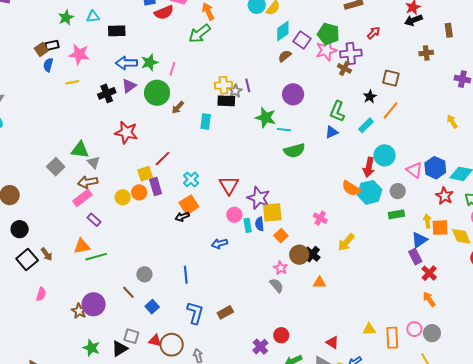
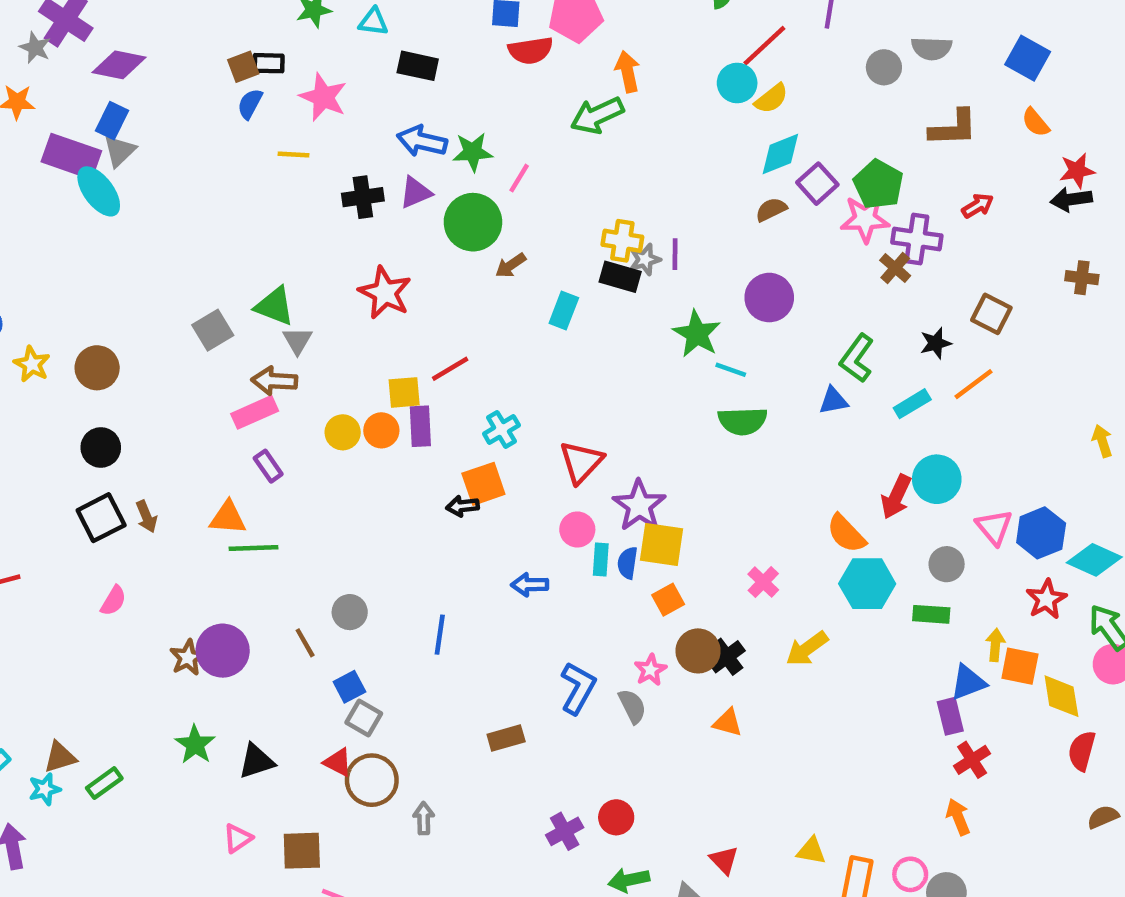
cyan hexagon: (370, 192) -> (867, 584), moved
blue L-shape: (195, 313) -> (578, 688), moved
gray square: (131, 336) -> (364, 718), moved

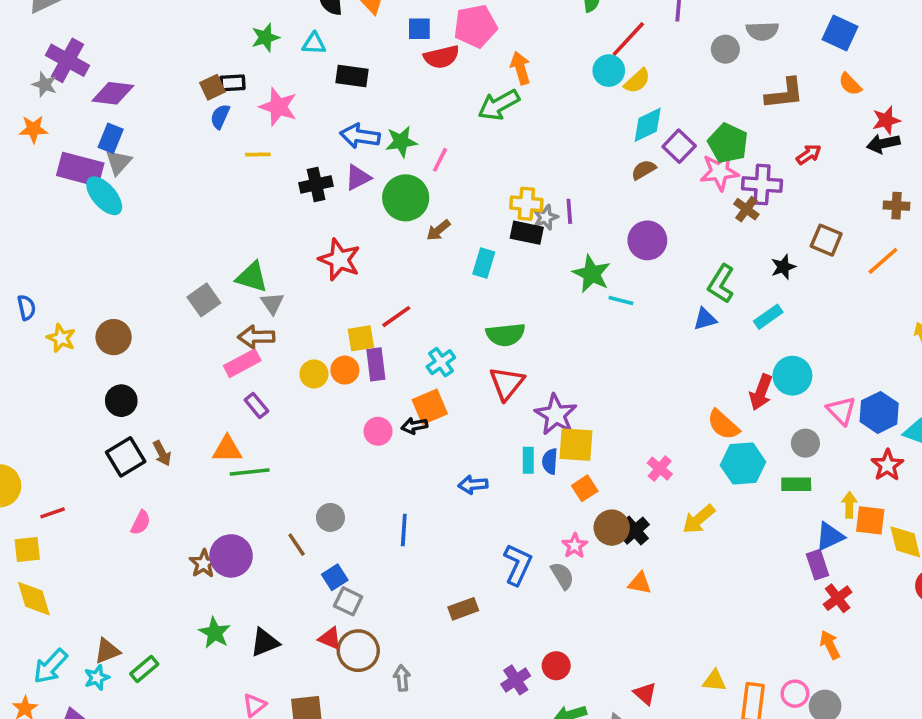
orange line: (974, 384) -> (883, 261), moved
green semicircle: (743, 421) -> (506, 335), moved
pink circle: (577, 529) -> (378, 431), moved

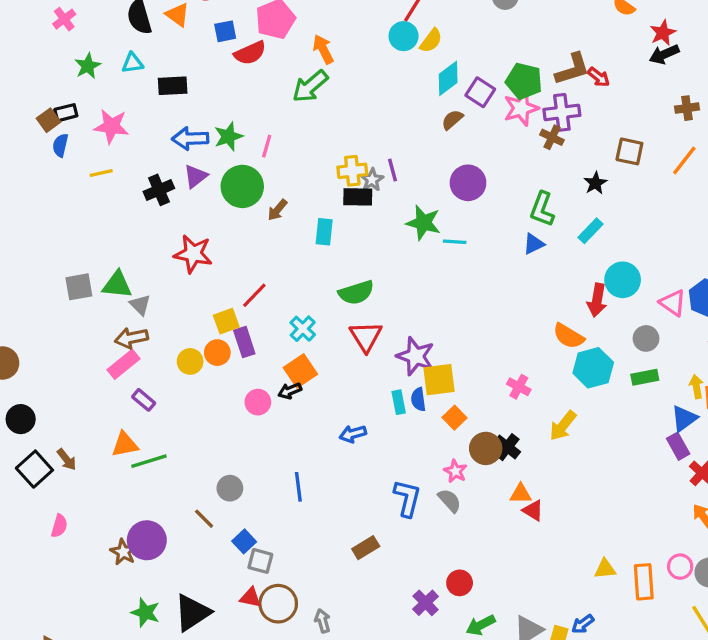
brown L-shape: (785, 94) -> (572, 69), moved
red arrow: (809, 154) -> (599, 77), turned 85
gray square: (204, 300) -> (79, 287), moved, turned 36
black triangle: (265, 642) -> (192, 613), size x1.4
red triangle: (645, 694) -> (533, 510), moved

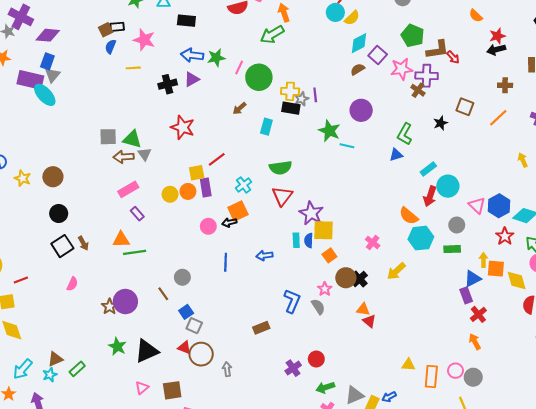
green pentagon: (524, 81) -> (413, 36), moved
green circle: (242, 186) -> (259, 77), moved
cyan rectangle: (590, 231) -> (428, 169), moved
brown arrow: (131, 338) -> (123, 157), moved
blue line: (298, 487) -> (226, 262), moved

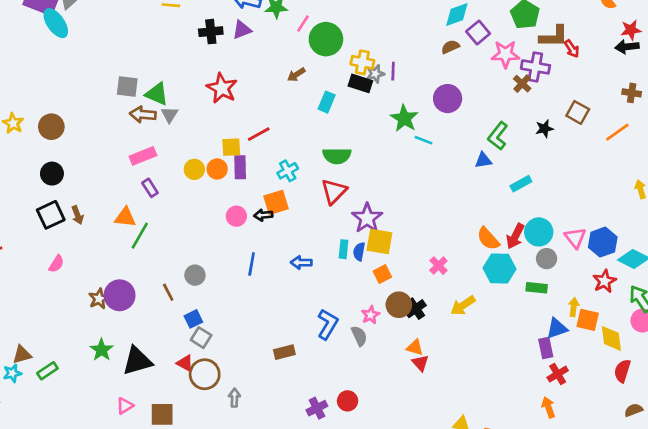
cyan circle: (448, 186) -> (539, 232), moved
red arrow: (430, 196) -> (515, 236), moved
green line: (135, 252) -> (140, 236), turned -60

